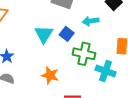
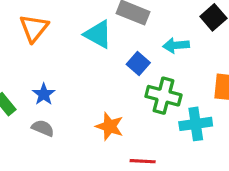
cyan triangle: (44, 34) -> (98, 34), moved, turned -36
cyan cross: (106, 71) -> (196, 124), turned -30

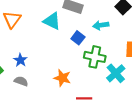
cyan cross: (196, 124) -> (116, 73), turned -30

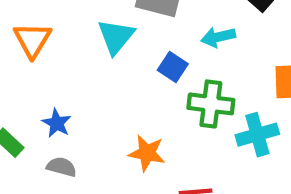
cyan triangle: (52, 21) -> (116, 37), turned 48
cyan cross: (116, 73) -> (257, 135), turned 30

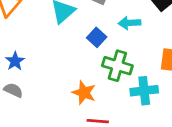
orange star: (147, 153) -> (84, 93), moved

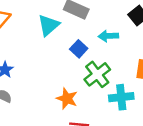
green cross: (117, 66) -> (97, 74), turned 35

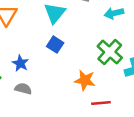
blue square: (79, 49) -> (55, 45), moved

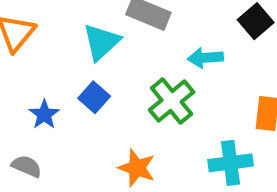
green cross: (110, 52) -> (172, 101), moved
blue star: (20, 63) -> (44, 115), moved

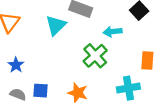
blue square: (94, 97) -> (41, 91), moved, turned -35
blue star: (44, 115) -> (16, 65), moved

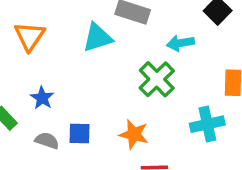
cyan triangle: (56, 25) -> (97, 38), turned 30

